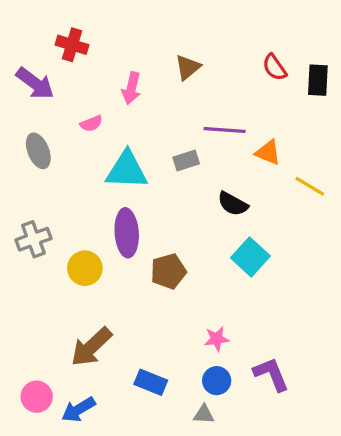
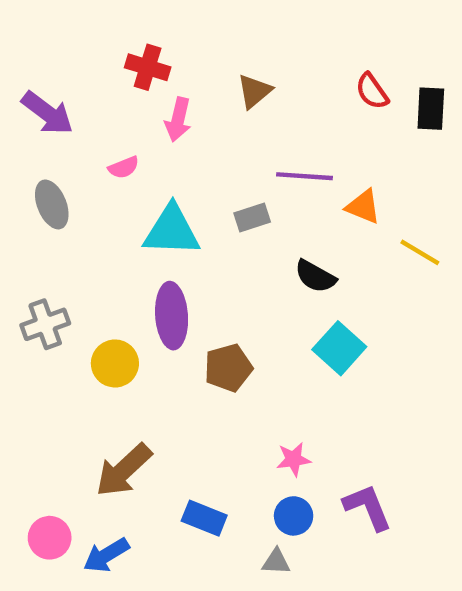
red cross: (72, 45) -> (148, 67), moved

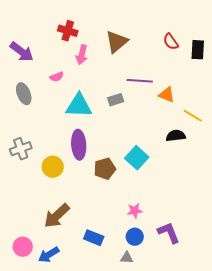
brown triangle: (254, 91) -> (117, 42), size x1.4
black semicircle: (315, 276) -> (176, 136), moved, turned 144
cyan square: (339, 348) -> (137, 158), moved

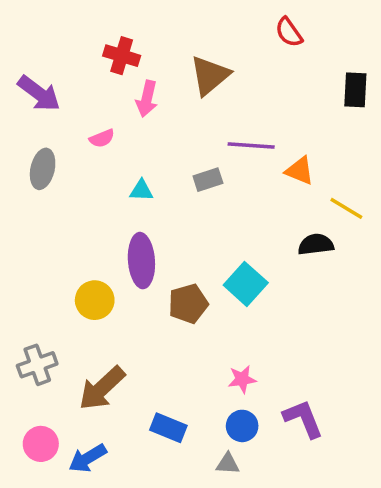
red semicircle: (171, 42) -> (289, 32), moved
gray ellipse: (24, 94) -> (43, 169), turned 35
cyan triangle: (79, 106) -> (141, 190), size x0.5
gray cross: (21, 149) -> (37, 365), moved

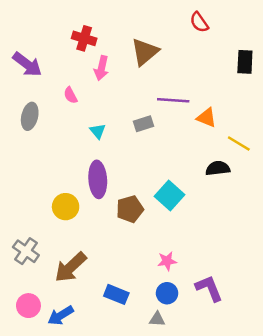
pink semicircle: (102, 138) -> (71, 95), turned 84
cyan triangle: (141, 190) -> (98, 131), turned 49
gray cross: (37, 365) -> (26, 251), turned -35

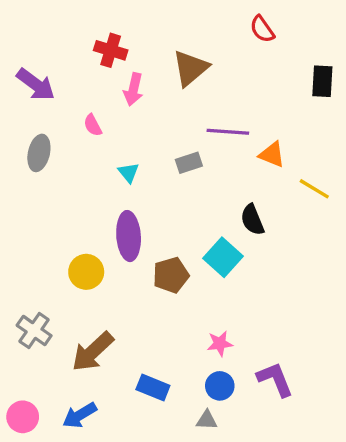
black semicircle: (218, 168) -> (252, 220), moved, turned -105
pink circle: (28, 306) -> (23, 417), moved

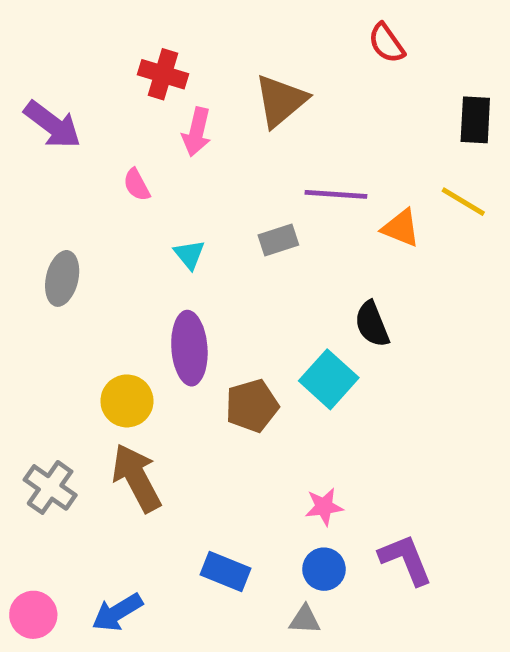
gray ellipse: (39, 153) -> (62, 278), moved
yellow line: (314, 189) -> (463, 202), moved
brown arrow: (93, 352) -> (137, 478), moved, turned 105

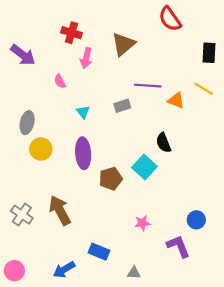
red semicircle: (386, 43) -> (170, 19), size x1.4
yellow circle: (127, 401) -> (41, 149), moved
blue circle: (324, 569) -> (196, 220), moved
blue arrow: (117, 612) -> (64, 270), moved

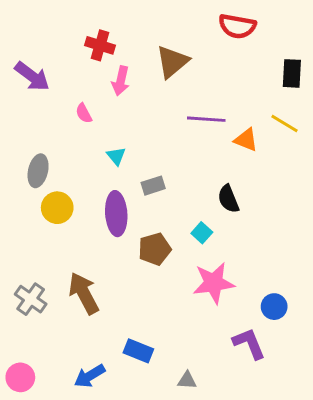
red semicircle: (170, 19) -> (237, 26), turned -45
gray rectangle: (122, 106) -> (153, 186), moved
cyan square: (144, 167) -> (202, 233), size x0.6
pink star: (142, 223) -> (214, 283), moved, size x1.8

